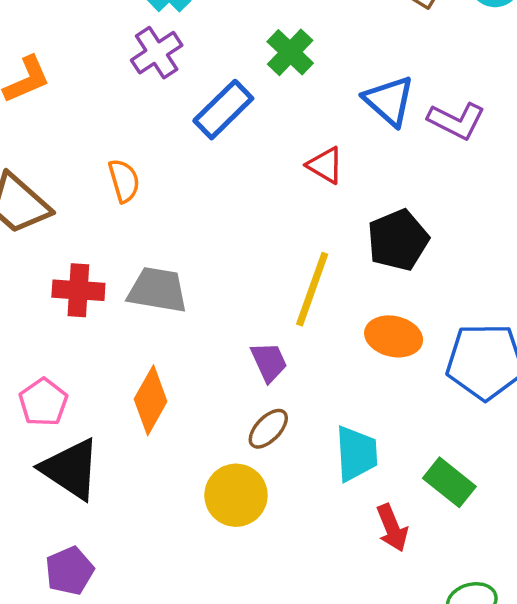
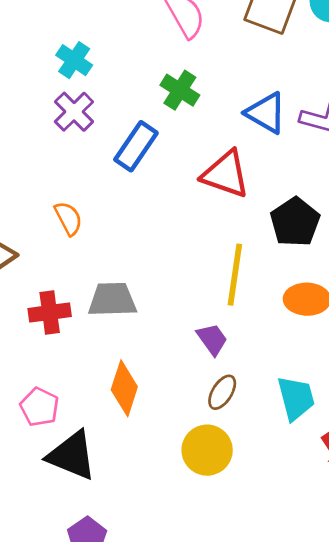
red triangle: (325, 165) -> (226, 174), size x1.6

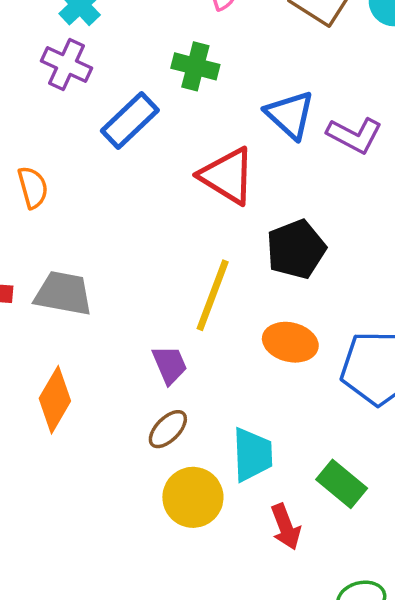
green cross: (180, 90) -> (195, 66), turned -30
purple cross: (74, 112) -> (67, 64), turned -33
yellow circle: (207, 450) -> (193, 497), moved

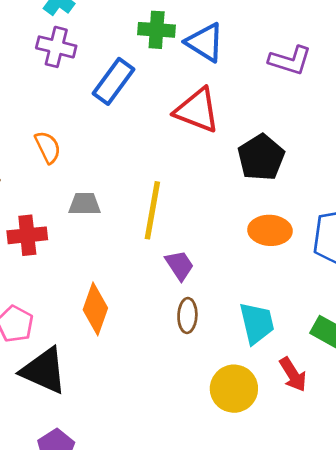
blue triangle: (290, 115) -> (205, 42), moved
gray trapezoid: (63, 293) -> (85, 204), moved, size x0.7
yellow line: (213, 295) -> (152, 210), moved
brown ellipse: (168, 429) -> (187, 316), turned -32
yellow circle: (193, 497) -> (234, 389), moved

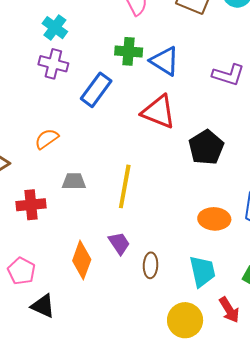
orange semicircle: (48, 147) -> (47, 139), turned -100
orange ellipse: (270, 230) -> (214, 219), moved
purple trapezoid: (180, 265) -> (119, 243), moved
black triangle: (44, 371) -> (43, 306), size x0.7

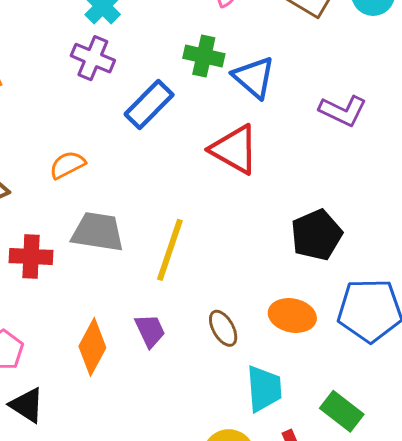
black pentagon: (206, 147) -> (317, 235), moved
gray trapezoid: (74, 181) -> (98, 232), size x1.5
brown ellipse: (151, 265) -> (223, 328), moved, turned -40

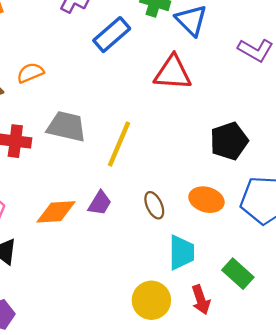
red triangle: (234, 149) -> (173, 73), turned -30
orange semicircle: (67, 165) -> (30, 73), moved
purple trapezoid: (150, 331) -> (100, 203), turned 52
orange diamond: (92, 347) -> (56, 212), turned 54

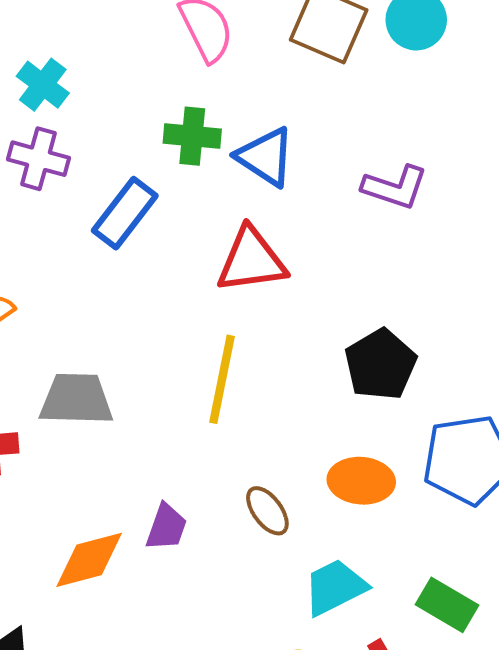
yellow line: (119, 144) -> (222, 379), moved
cyan trapezoid: (181, 252) -> (335, 587), turned -105

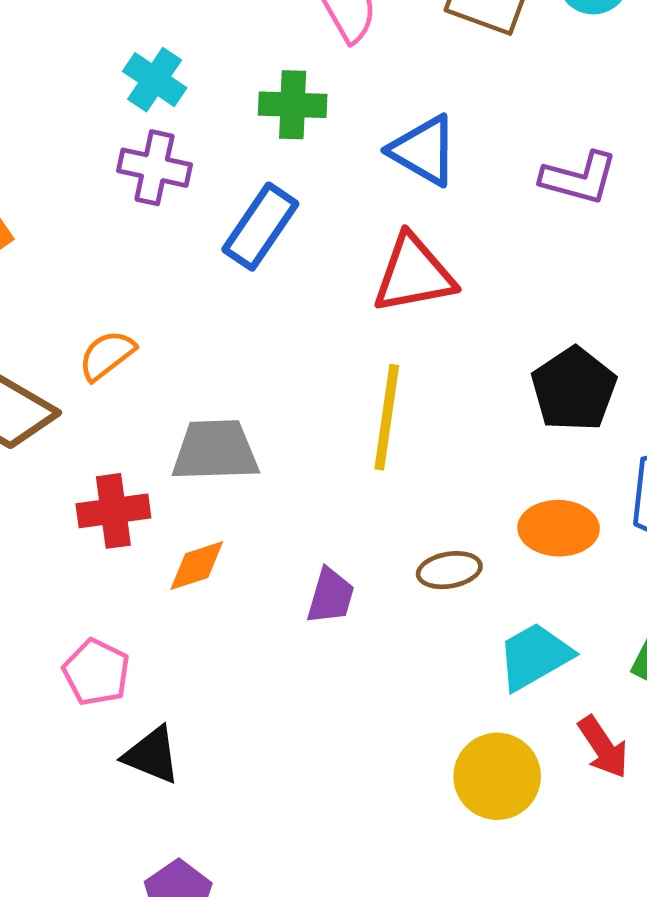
green cross: (192, 136) -> (293, 105), moved
brown ellipse: (267, 511) -> (449, 570), turned -60
orange diamond: (89, 560) -> (197, 566), moved, size x0.7

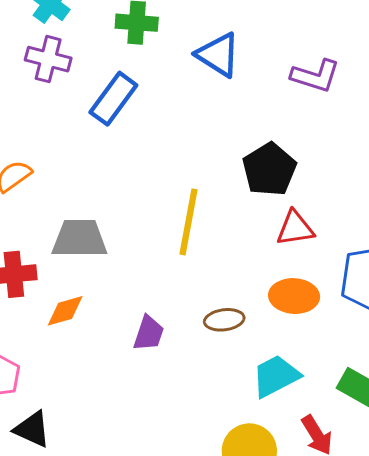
red triangle: (414, 274) -> (295, 228), moved, size x0.7
black pentagon: (574, 389) -> (269, 169), moved

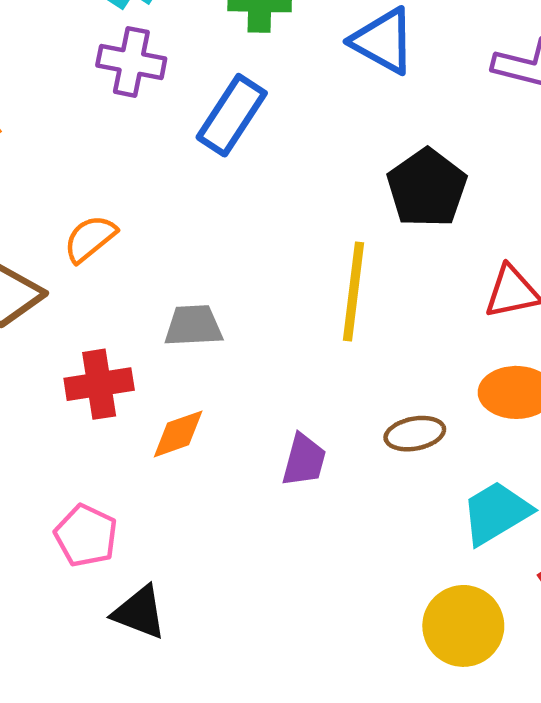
black pentagon: (269, 169) -> (427, 188), moved
gray trapezoid: (80, 239) -> (193, 326), size x0.7

